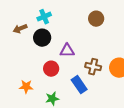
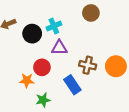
cyan cross: (44, 17) -> (54, 26), moved
orange star: (26, 87) -> (27, 80), moved

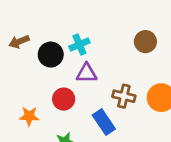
brown circle: (91, 13) -> (145, 42), moved
orange star: (27, 80) -> (29, 116), moved

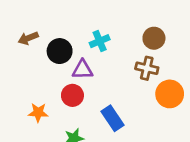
cyan cross: (79, 44) -> (100, 41), moved
purple triangle: (87, 73) -> (82, 70), moved
brown cross: (124, 96) -> (147, 68), moved

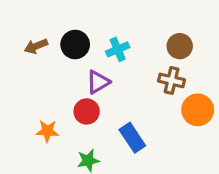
black circle: (60, 51) -> (75, 44), moved
purple triangle: (82, 70) -> (98, 82), turned -30

